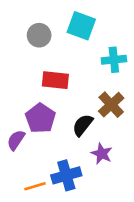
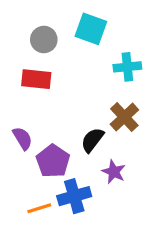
red rectangle: (55, 80) -> (36, 79), moved
purple pentagon: (40, 118) -> (53, 161), moved
purple semicircle: (16, 140) -> (23, 138), moved, turned 115

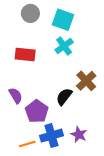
gray circle: (44, 40) -> (30, 13), moved
cyan cross: (127, 67) -> (64, 46), moved, turned -30
purple star: (114, 172) -> (79, 135), moved

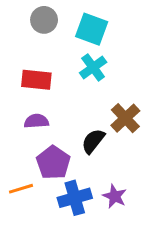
purple semicircle: (16, 96) -> (36, 121), moved, turned -63
orange line: (27, 144) -> (21, 189), moved

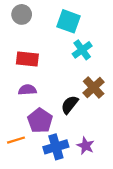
gray circle: (44, 20) -> (22, 14), moved
cyan cross: (93, 67) -> (82, 50), moved

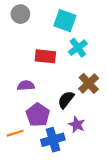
red rectangle: (27, 59) -> (45, 56), moved
purple star: (86, 146) -> (77, 125), moved

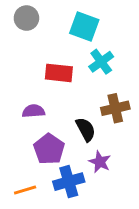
brown cross: (89, 83) -> (115, 108), turned 30
black semicircle: (66, 100) -> (86, 129), turned 114
orange line: (15, 133) -> (25, 190), moved

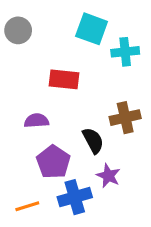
gray circle: (26, 18) -> (18, 30), moved
cyan cross: (101, 62) -> (125, 52), moved, turned 30

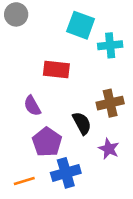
gray circle: (18, 30) -> (16, 14), moved
purple semicircle: (36, 121) -> (32, 106), turned -115
purple star: (108, 176) -> (109, 149), moved

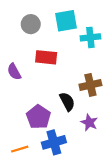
gray circle: (16, 14) -> (31, 24), moved
cyan square: (81, 25) -> (66, 21), turned -30
purple semicircle: (32, 106) -> (14, 72), moved

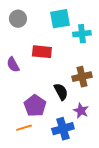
gray circle: (31, 24) -> (18, 19), moved
blue cross: (54, 142) -> (63, 129), moved
orange line: (20, 149) -> (24, 128), moved

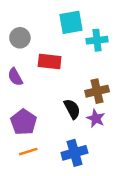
gray circle: (18, 19) -> (20, 38), moved
purple pentagon: (35, 106) -> (24, 122), moved
purple star: (81, 111) -> (96, 118), moved

